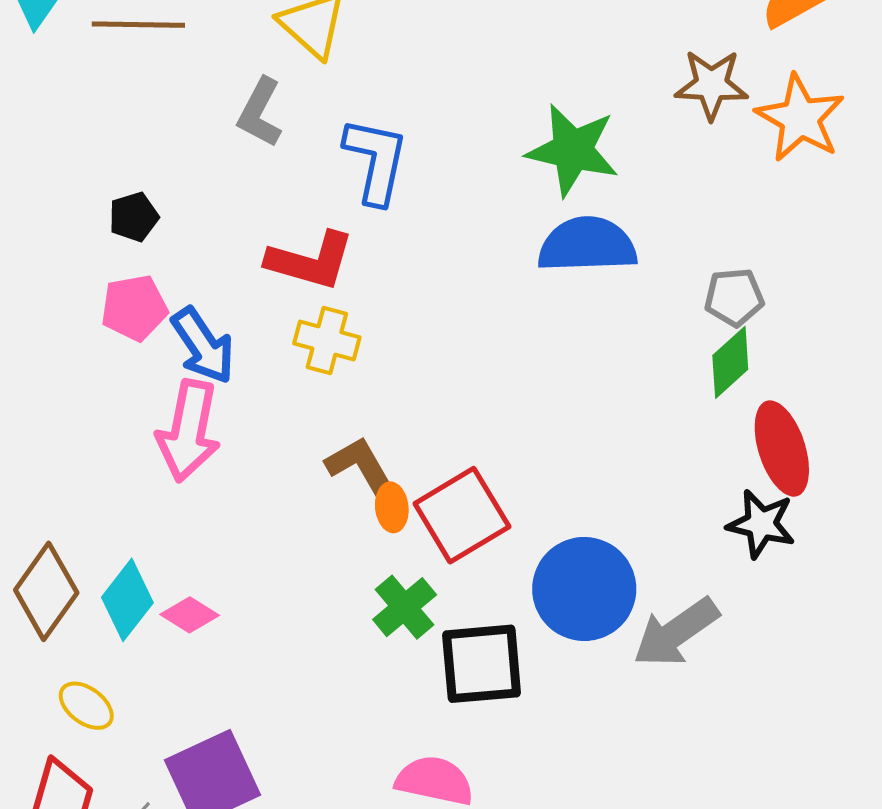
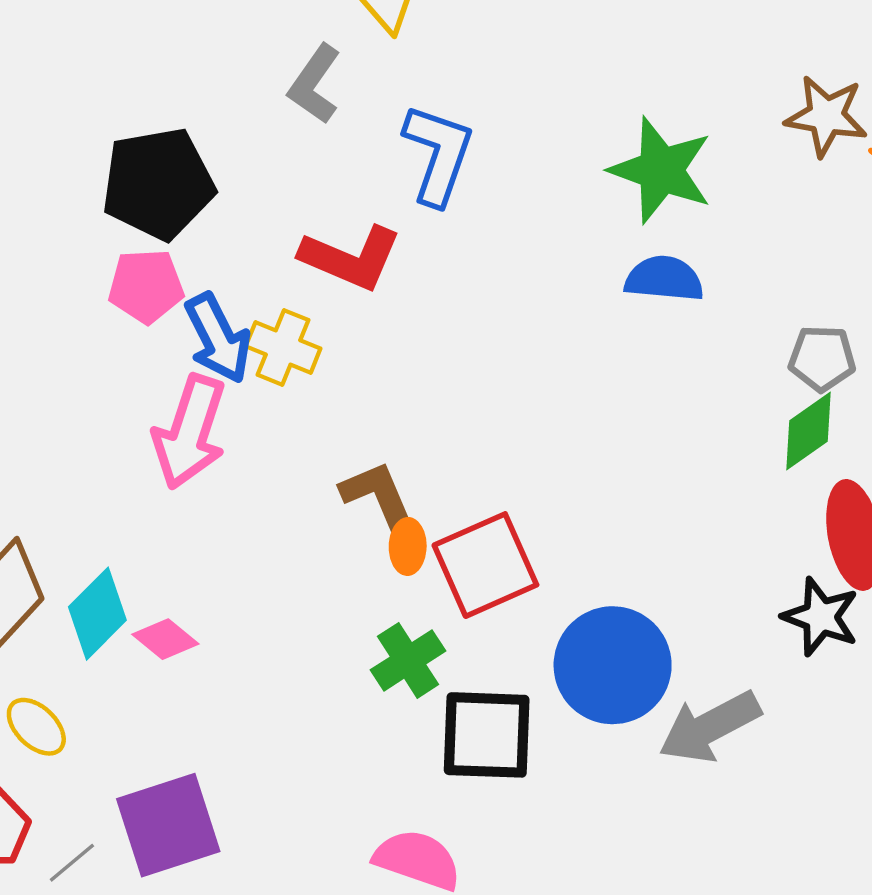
black pentagon: (134, 217) -> (158, 184), size x2.0
blue semicircle: (587, 245) -> (664, 279), size x0.7
yellow cross: (327, 340) -> (283, 347), moved

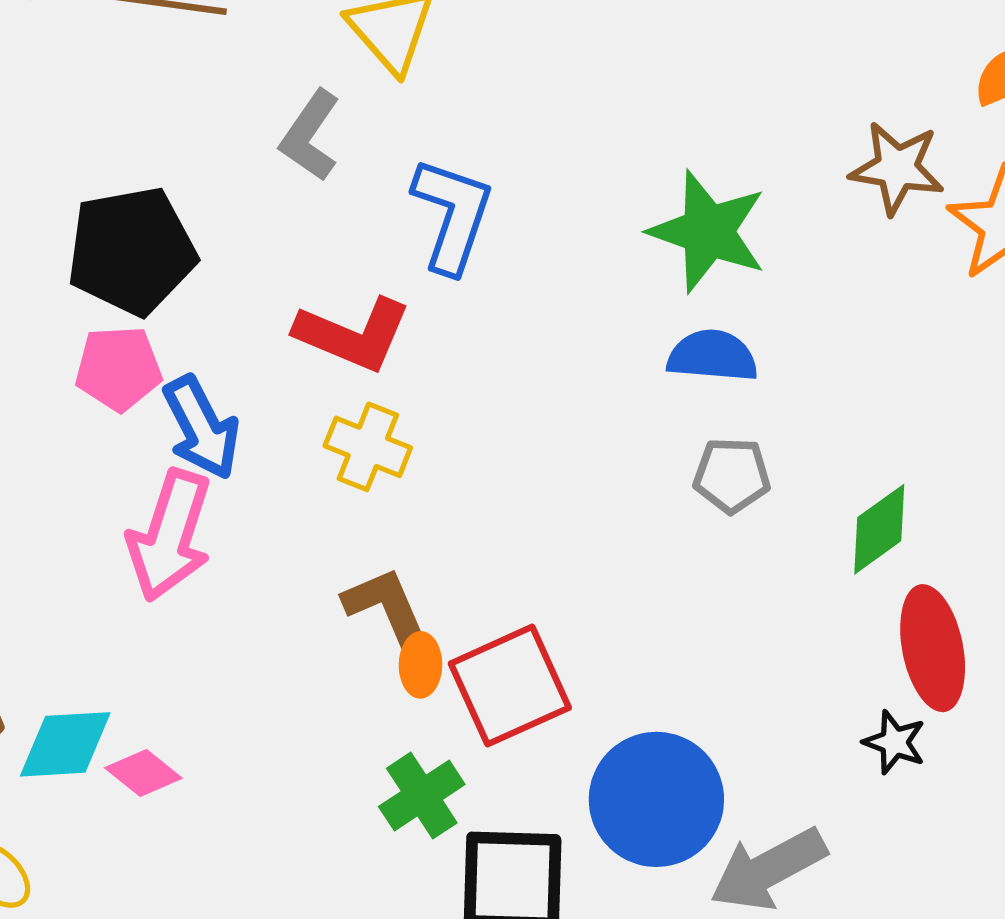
yellow cross: (283, 347) -> (368, 447), moved
gray pentagon: (822, 358) -> (732, 475), moved
cyan diamond: (97, 614) -> (65, 744), turned 42
black star: (821, 617) -> (894, 742), size x0.7

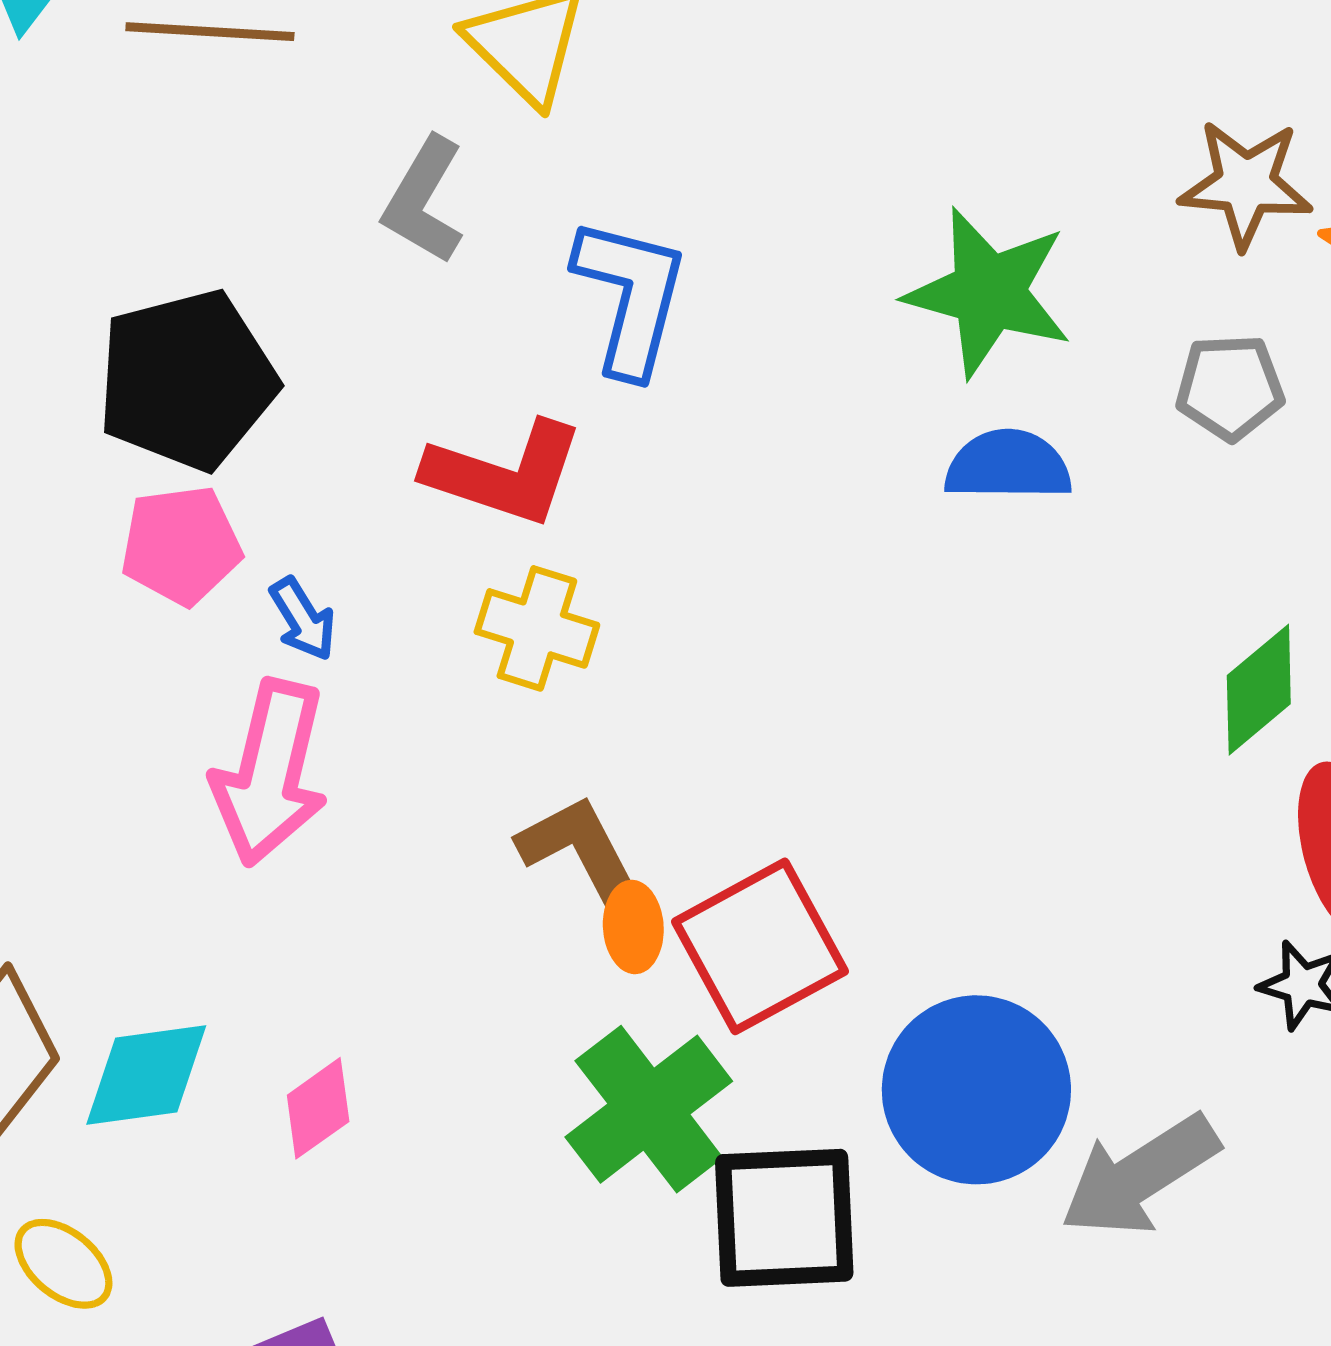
blue arrow: (201, 428) -> (303, 619), size x0.6
gray pentagon: (732, 475) -> (1230, 387), moved
pink diamond: (143, 773) -> (318, 1108), moved, turned -70
green cross: (422, 796) -> (649, 1109), size x1.4

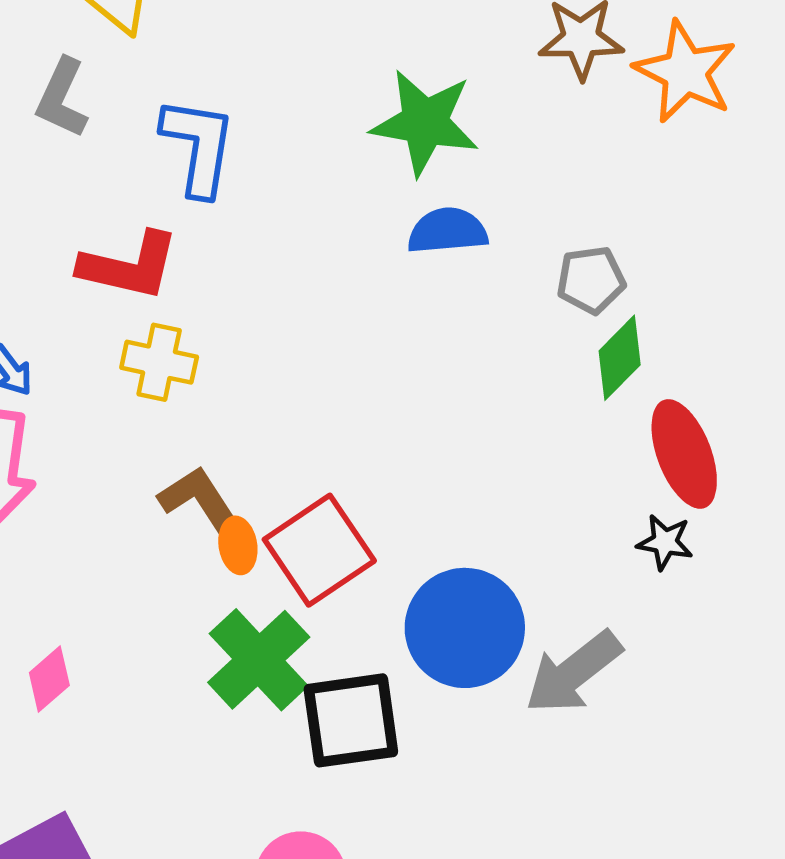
gray pentagon: (1230, 387) -> (591, 280), moved

